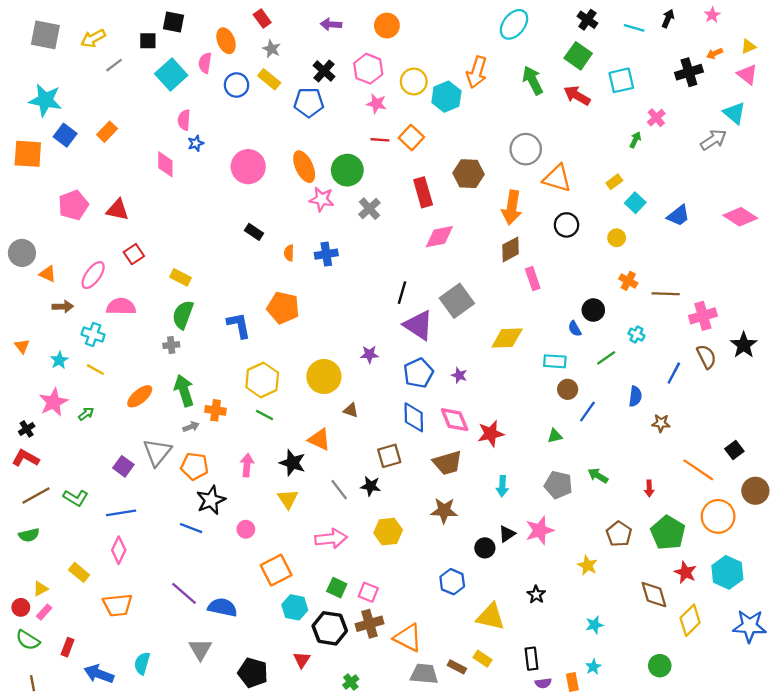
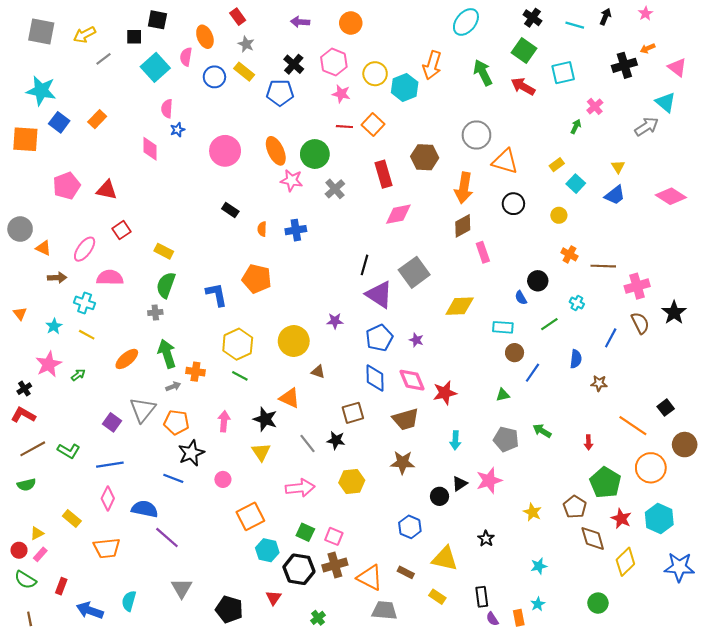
yellow triangle: (748, 47) -> (618, 167), moved, turned -40
brown pentagon: (619, 534) -> (575, 507), moved
blue semicircle: (223, 607) -> (145, 509), moved
brown rectangle: (457, 667) -> (406, 572), moved
purple semicircle: (543, 683) -> (492, 619), turned 64

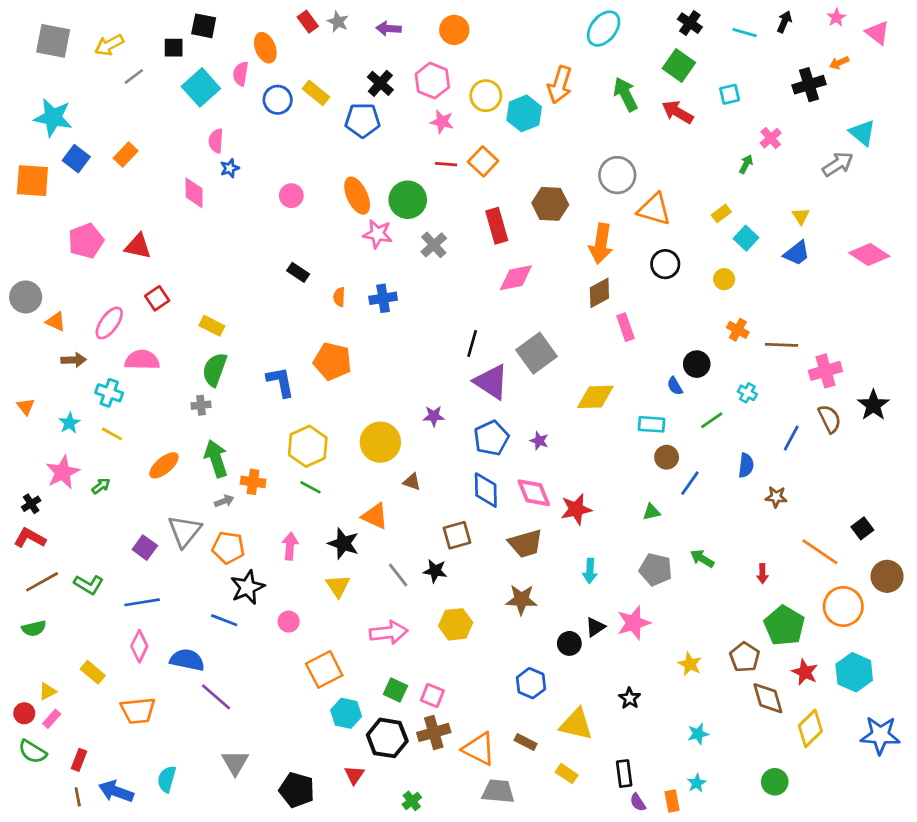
gray star: (246, 44) -> (338, 22), moved
pink triangle: (677, 67) -> (877, 33), moved
cyan square: (563, 73) -> (730, 94), size x0.7
pink circle: (225, 151) -> (291, 196), size x0.6
brown line: (30, 619) -> (78, 797), moved

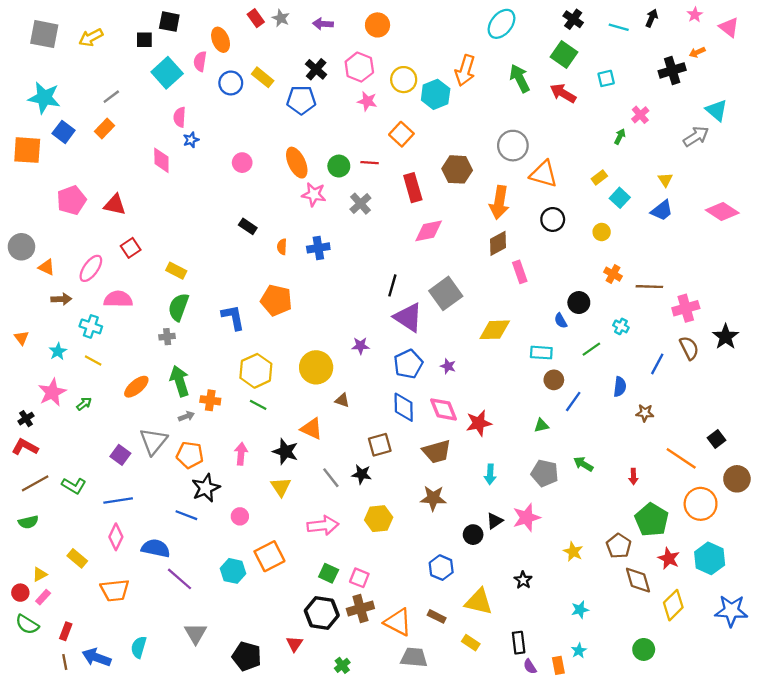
gray line: (134, 76) -> (111, 97), moved
red line: (446, 164) -> (370, 163), moved
green circle: (408, 200) -> (339, 166), size x0.7
cyan hexagon: (346, 713) -> (233, 571), moved

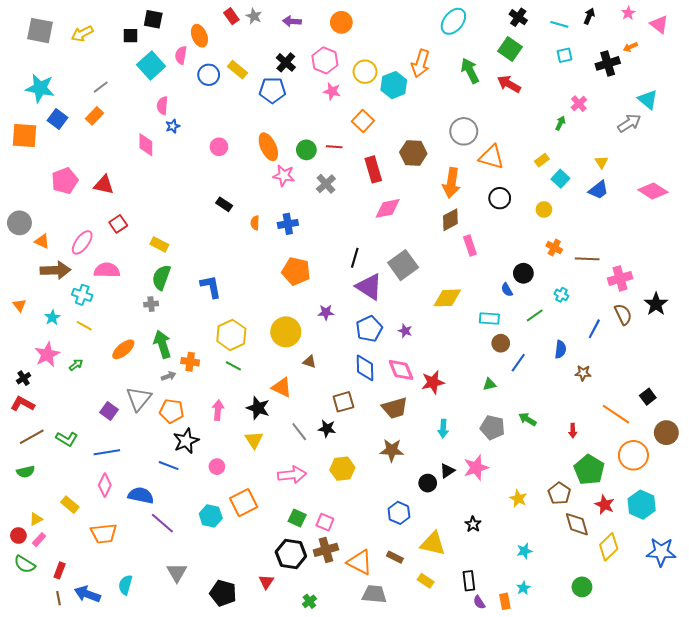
cyan square: (606, 78) -> (565, 55), moved
brown arrow: (61, 299) -> (55, 270), size x1.6
orange pentagon: (276, 300) -> (296, 271), moved

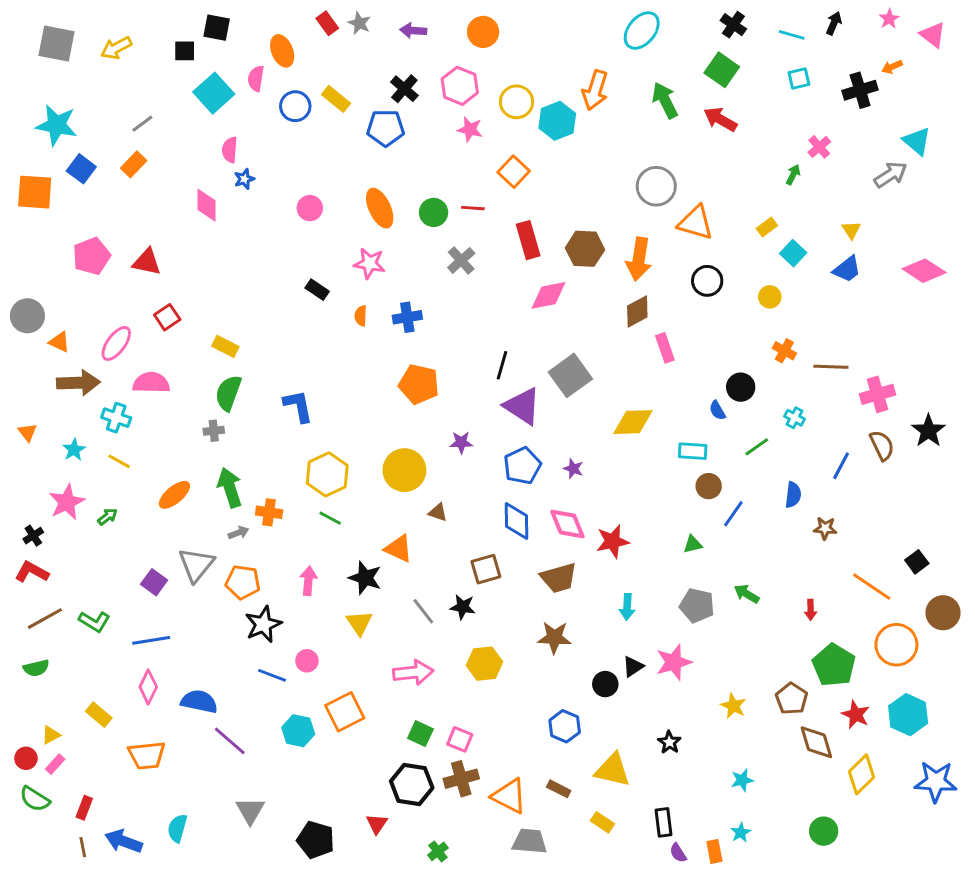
brown hexagon: (413, 153) -> (585, 249), moved
pink star: (284, 176) -> (369, 263), moved
blue line: (169, 466) -> (272, 675), moved

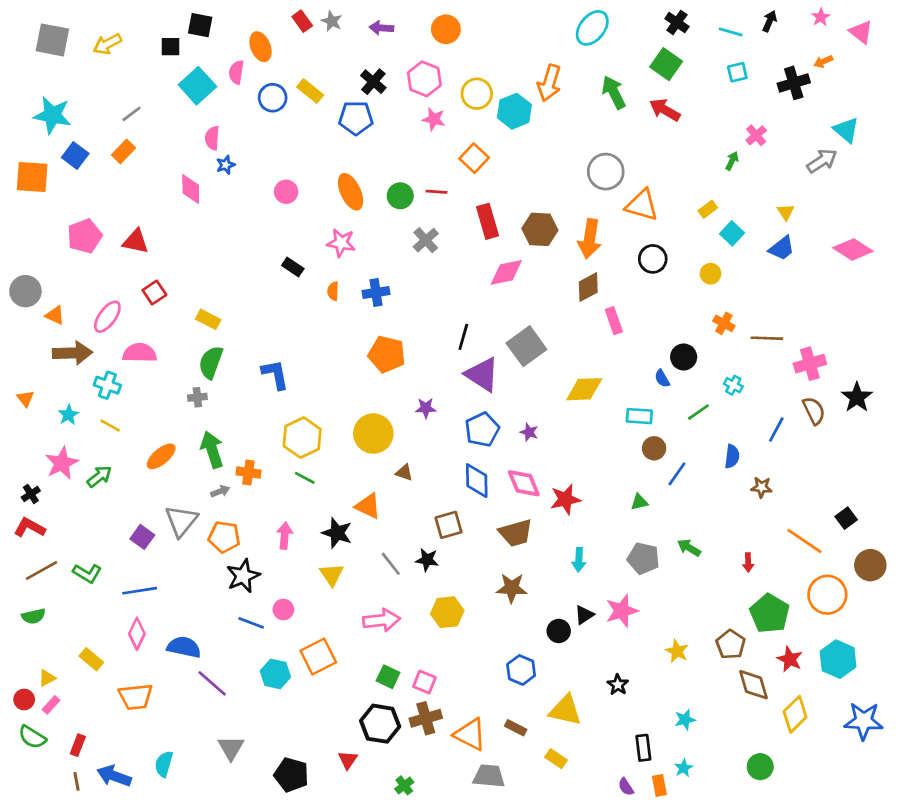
green arrow: (107, 517) -> (99, 477), size x1.4
black rectangle: (664, 822) -> (643, 748), moved

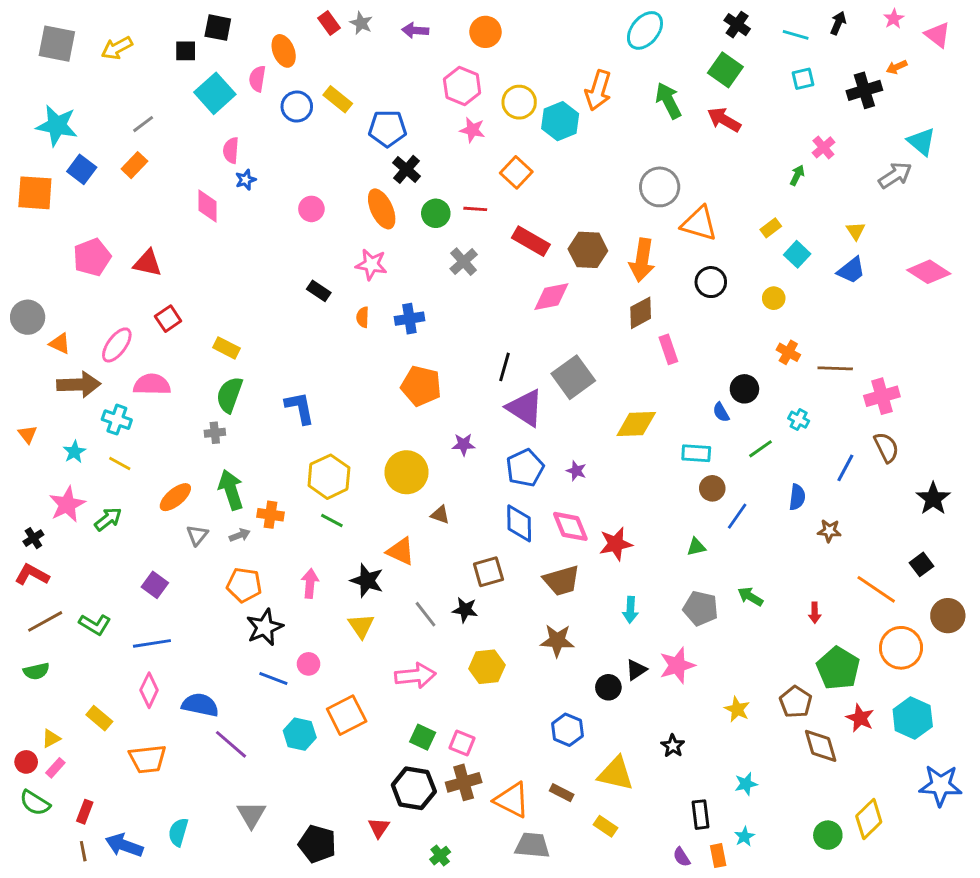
black cross: (373, 82) -> (407, 169), moved
red rectangle: (488, 221) -> (531, 241), turned -44
black star: (857, 397) -> (933, 499), moved
gray triangle: (181, 521) -> (197, 535), moved, size x0.6
yellow diamond: (795, 714) -> (869, 819), moved

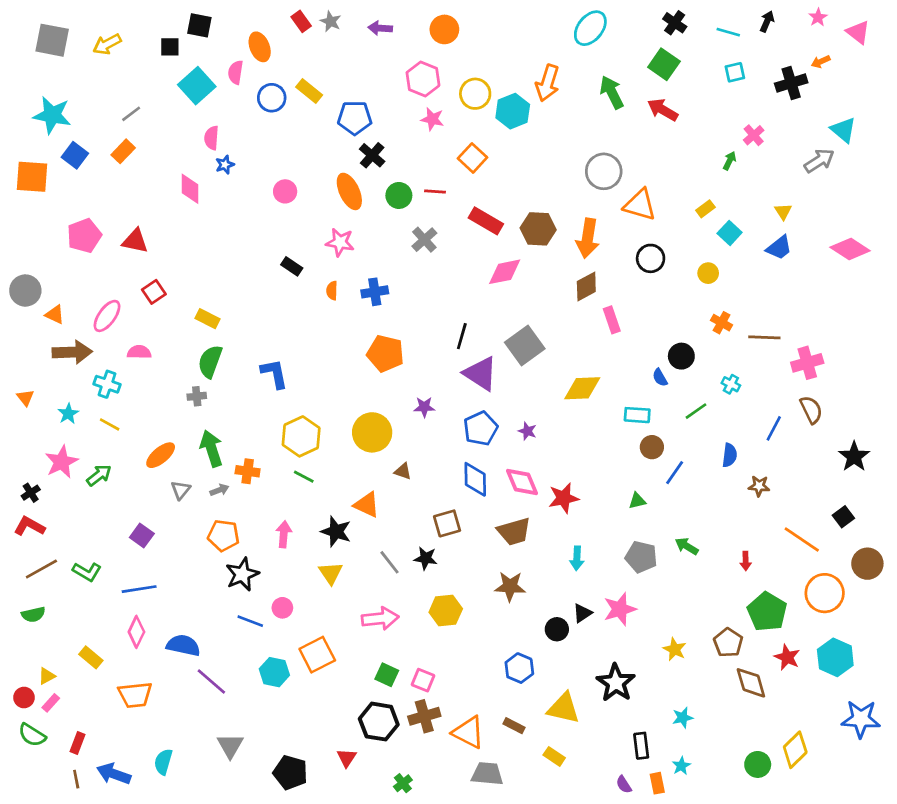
pink semicircle: (152, 384) -> (139, 352), size x0.7
black star: (673, 746) -> (616, 683), size x1.8

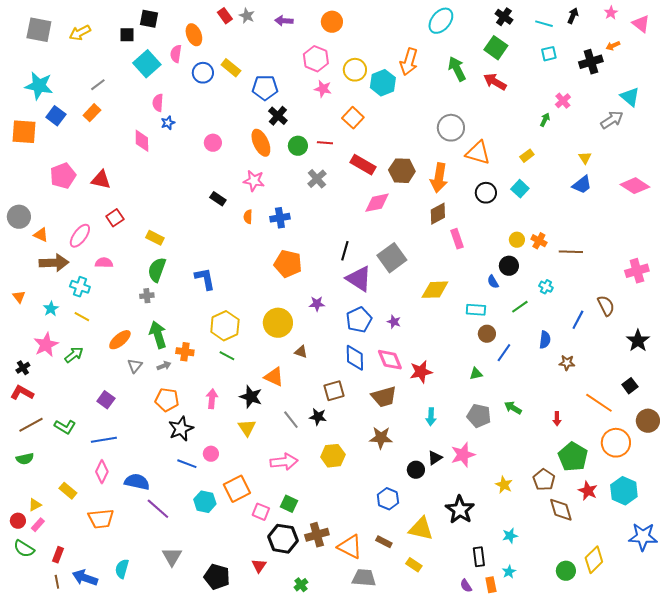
cyan square: (730, 233) -> (520, 189), moved
yellow circle: (708, 273) -> (517, 240), moved
pink cross: (807, 363) -> (637, 271), moved
pink square: (423, 680) -> (261, 512), moved

